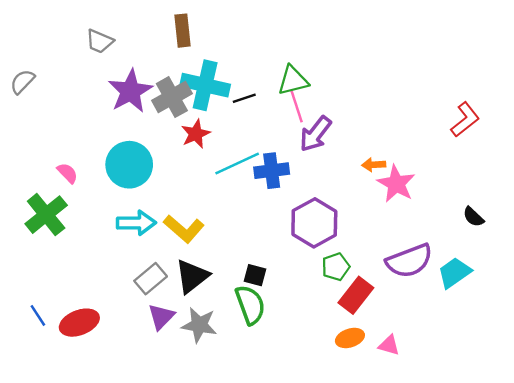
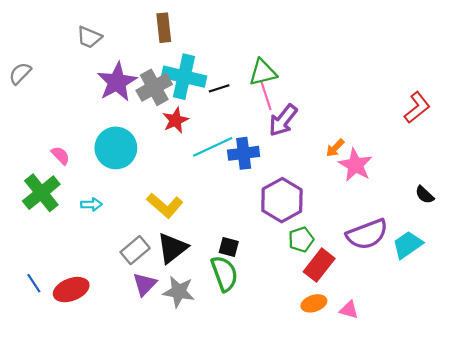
orange arrow: (374, 165) -> (335, 148), turned -42
cyan arrow: (136, 223) -> (91, 204), moved, size x0.6

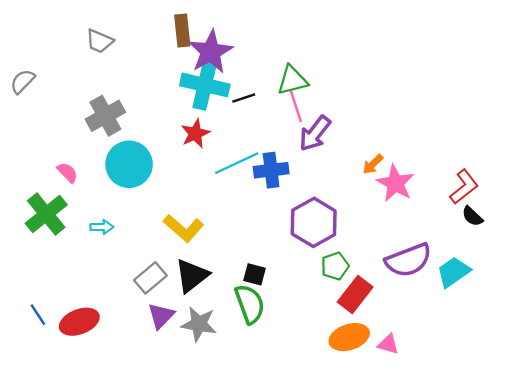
purple star: (117, 82) -> (211, 52), moved
gray cross: (154, 87) -> (105, 116), moved
red L-shape: (417, 108) -> (464, 187), moved
orange ellipse: (314, 303) -> (349, 337), size x1.4

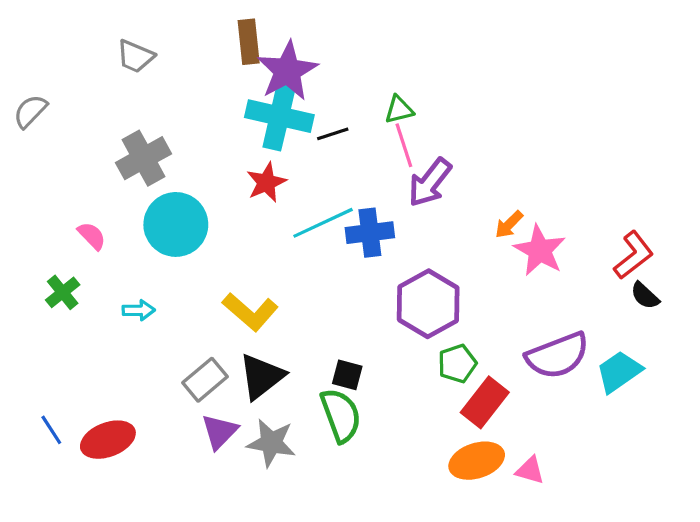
green triangle: (292, 80) -> (399, 110), size x0.7
green cross: (46, 214) -> (63, 292), size x0.6

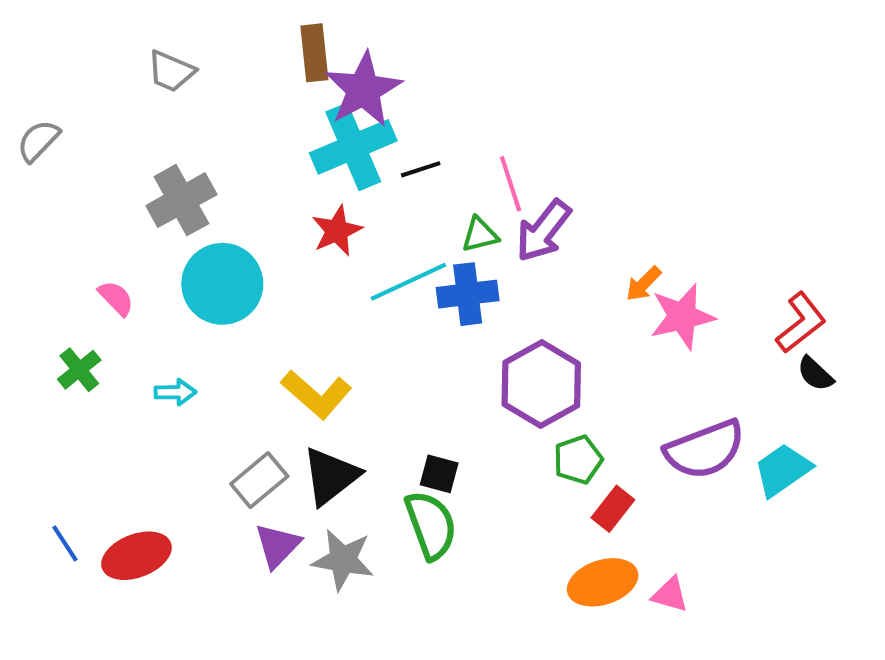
green triangle: (399, 110) -> (480, 235), moved
cyan cross: (279, 116) -> (353, 147), turned -36
pink star: (540, 250) -> (682, 317), turned 30
red rectangle: (485, 402) -> (613, 509), size x0.7

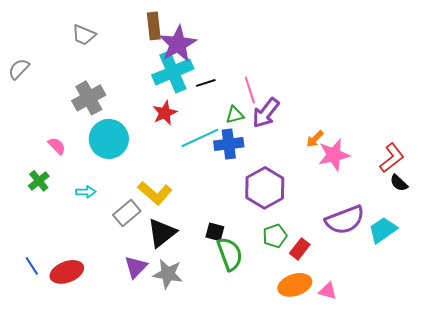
green pentagon: (578, 460) -> (275, 236), moved
gray rectangle: (259, 480) -> (127, 213), moved
green semicircle: (431, 525) -> (230, 254), moved

